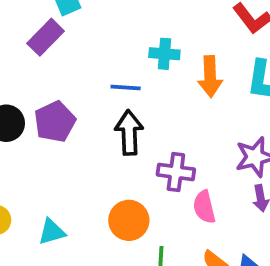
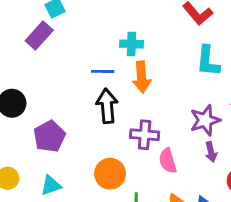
orange arrow: (210, 76) -> (142, 77), moved
purple pentagon: (55, 122) -> (49, 136), moved

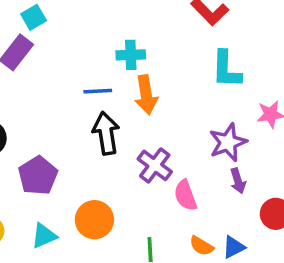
purple cross: (145, 135) -> (155, 165), turned 36
orange circle: (110, 174) -> (94, 220), moved

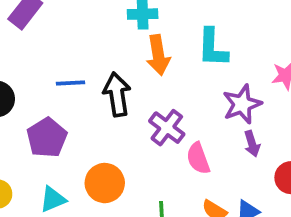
cyan L-shape: (226, 69) -> (213, 48), moved
blue line: (98, 91) -> (70, 83), moved

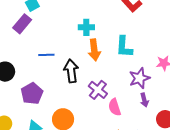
blue line: (70, 83) -> (46, 55), moved

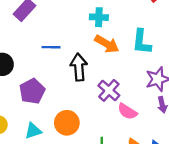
orange arrow: (94, 50) -> (107, 44), turned -55
pink semicircle: (115, 107) -> (127, 111), turned -42

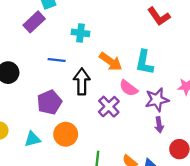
cyan cross: (99, 17) -> (81, 33), moved
purple pentagon: (32, 91) -> (49, 102), moved
pink semicircle: (127, 111) -> (129, 88), moved

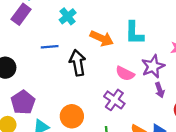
cyan cross: (81, 33) -> (68, 16), turned -35
pink semicircle: (129, 88) -> (125, 74), moved
purple pentagon: (49, 102) -> (23, 102), moved
purple cross: (109, 107) -> (114, 100), moved

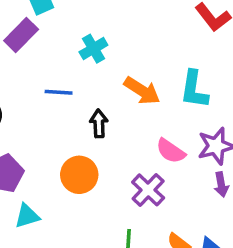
black arrow: (78, 63) -> (99, 124), size x0.7
orange circle: (72, 116) -> (79, 175), moved

